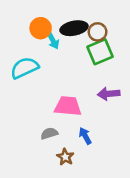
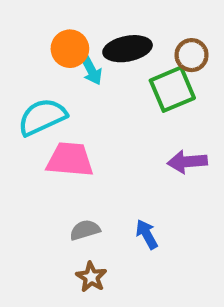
brown circle: (98, 32) -> (192, 55), moved
pink trapezoid: (68, 106) -> (70, 160), moved
brown star: (65, 157) -> (91, 277), moved

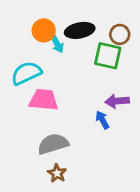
green square: (172, 89) -> (108, 56), turned 36
gray semicircle: (85, 230) -> (53, 144), size x1.6
blue arrow: (147, 234) -> (102, 120), moved

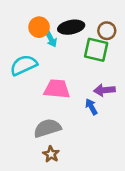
pink trapezoid: (44, 100) -> (57, 89), moved

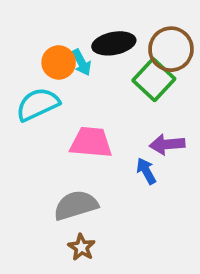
orange circle: (39, 27) -> (59, 62), moved
brown circle: (107, 31) -> (171, 49), size x1.5
green square: (96, 50) -> (154, 80), turned 30

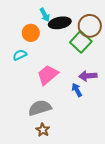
cyan arrow: (81, 62) -> (45, 15), moved
cyan semicircle: (38, 104) -> (20, 55), size x0.6
pink trapezoid: (91, 142) -> (48, 75), turned -45

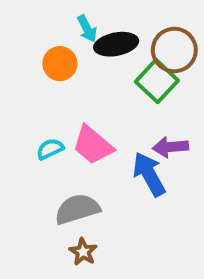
cyan semicircle: (20, 55) -> (50, 149), moved
pink trapezoid: (48, 75) -> (93, 145), turned -100
blue arrow: (77, 90) -> (149, 174), size x1.6

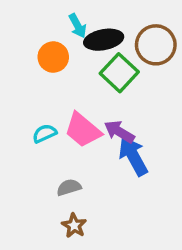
green square: (157, 81) -> (119, 73), moved
purple arrow: (170, 147) -> (119, 132), moved, turned 36
gray semicircle: (77, 209) -> (69, 187), size x0.6

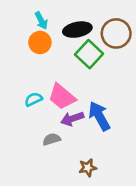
cyan arrow: (78, 26) -> (41, 21), moved
purple arrow: (119, 132) -> (72, 119), moved, turned -50
brown star: (74, 226) -> (88, 168), moved, turned 30

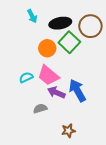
orange circle: (40, 42) -> (47, 48), moved
purple arrow: (72, 119) -> (56, 92), turned 42

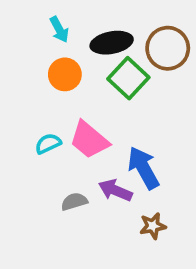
orange circle: (47, 48) -> (65, 74), moved
purple arrow: (56, 92) -> (115, 190), moved
brown star: (68, 131) -> (153, 226), moved

